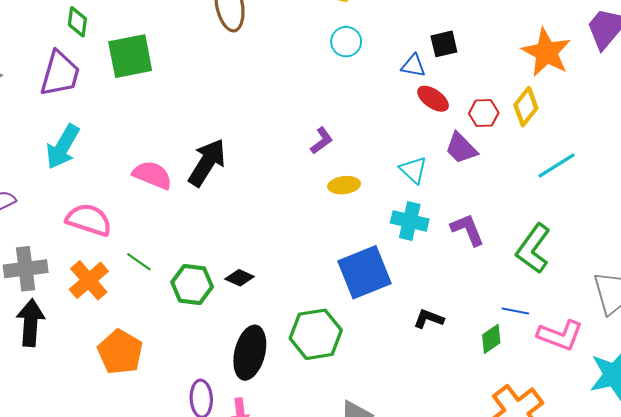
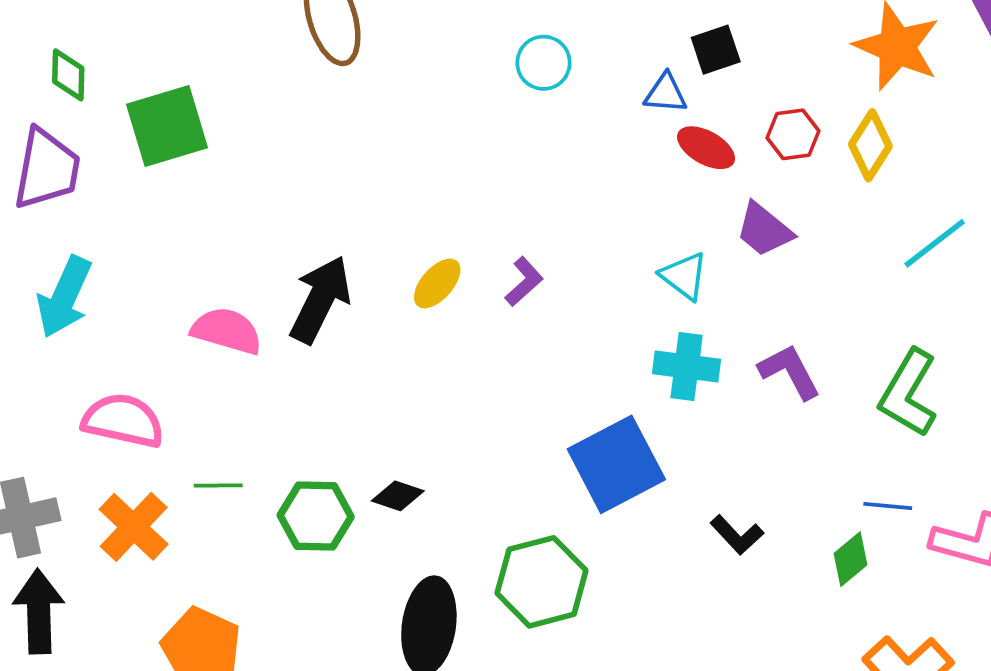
red hexagon: (484, 113) -> (793, 134), moved
purple L-shape: (322, 141) -> (524, 282), moved
yellow ellipse: (344, 185) -> (437, 283), moved, turned -36
green line: (139, 262) -> (218, 485), turned -30
black L-shape: (429, 319) -> (737, 535), turned -148

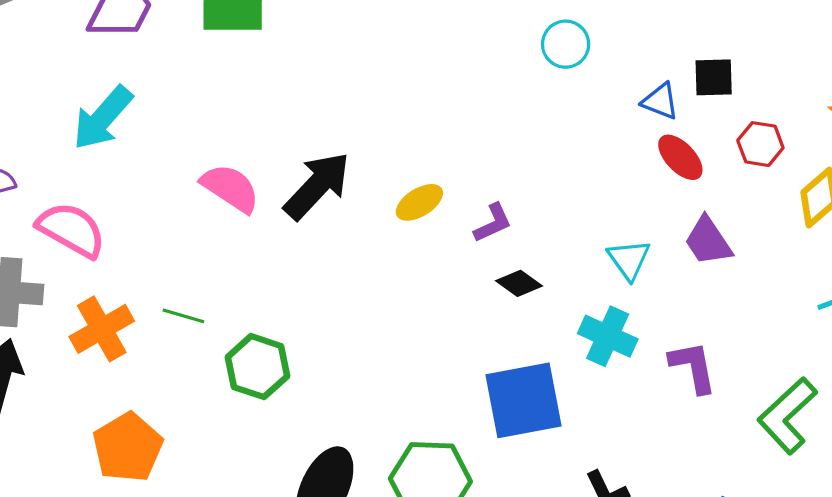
red hexagon: (793, 134) -> (760, 144), moved
pink semicircle: (123, 421) -> (71, 230), moved
black diamond: (398, 496) -> (519, 283), moved

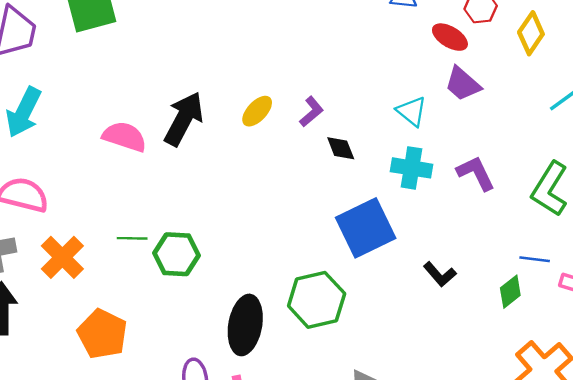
red ellipse: (680, 157) -> (450, 37), moved
black diamond: (519, 283) -> (341, 148), turned 48
green line: (183, 316) -> (132, 238), moved

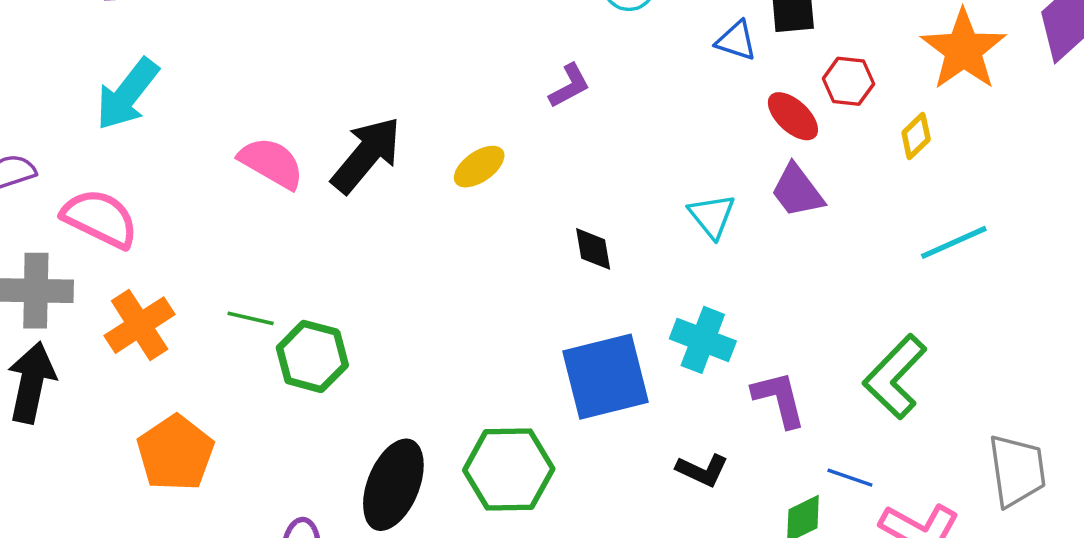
yellow diamond: (531, 33) -> (916, 136), size x0.7
purple L-shape: (311, 112) -> (569, 86), moved
cyan cross: (412, 168) -> (703, 340), moved
purple L-shape: (476, 173) -> (779, 399), moved
black L-shape: (440, 274) -> (702, 470), turned -36

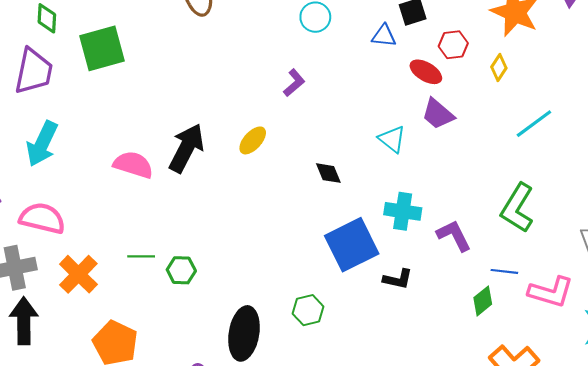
green hexagon: (312, 356) -> (181, 270), size x0.7
green hexagon: (509, 470) -> (308, 310), size x0.6
black L-shape: (702, 470) -> (398, 279), moved

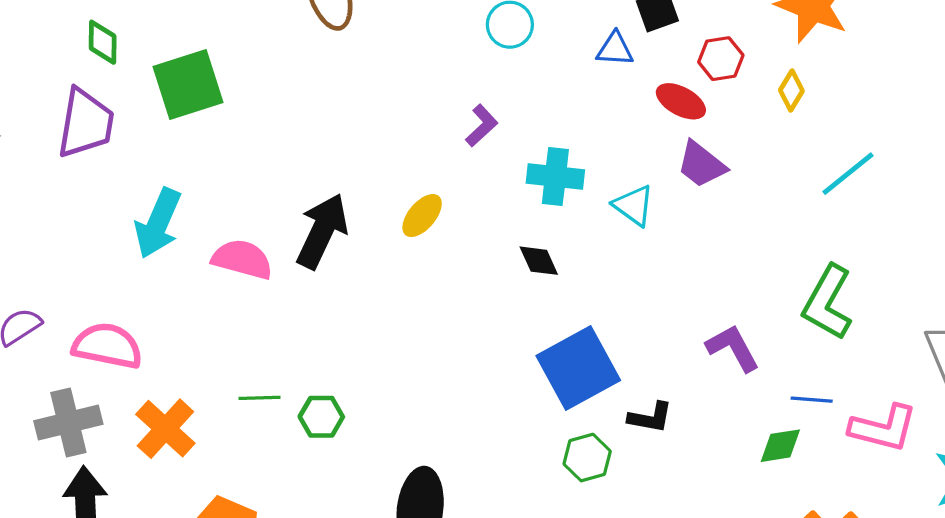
cyan arrow: (42, 144) -> (158, 223), moved
cyan cross: (403, 211) -> (555, 176), moved
green diamond: (483, 301) -> (780, 446), turned 32
green hexagon: (308, 310) -> (587, 458), moved

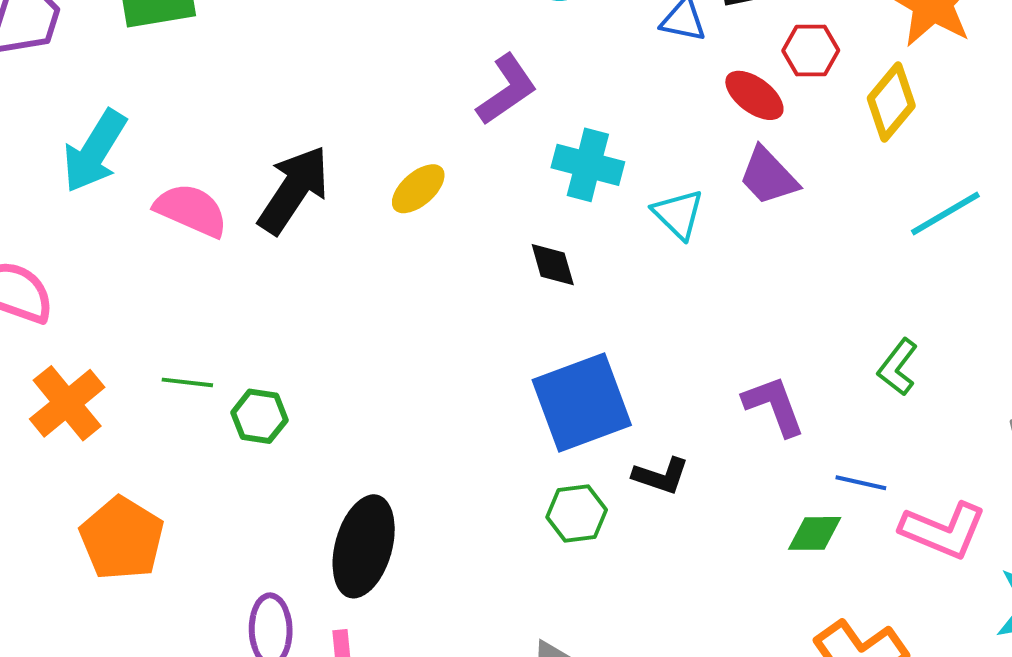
yellow diamond: (791, 91) -> (891, 102), size x1.5
purple L-shape: (482, 126) -> (507, 90), size x1.4
green L-shape: (828, 302) -> (898, 367), size x0.6

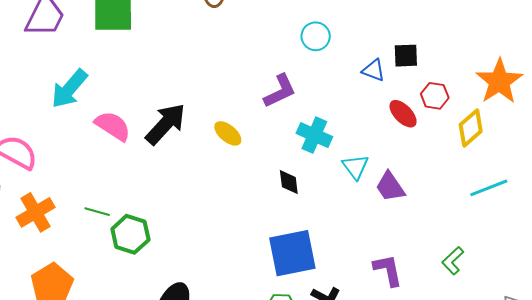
purple trapezoid: (768, 176) -> (390, 187), moved
yellow ellipse: (418, 189) -> (228, 133), turned 72
green hexagon: (259, 416) -> (130, 234), size x1.4

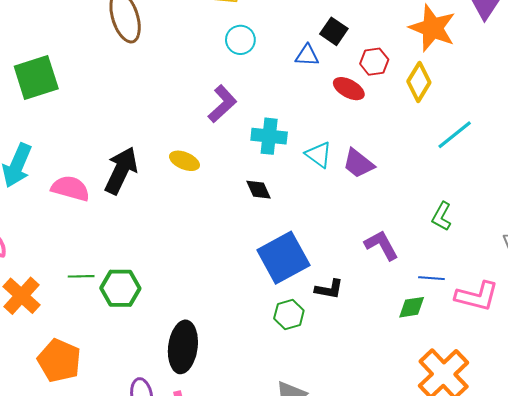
black square: (406, 56) -> (334, 31), turned -36

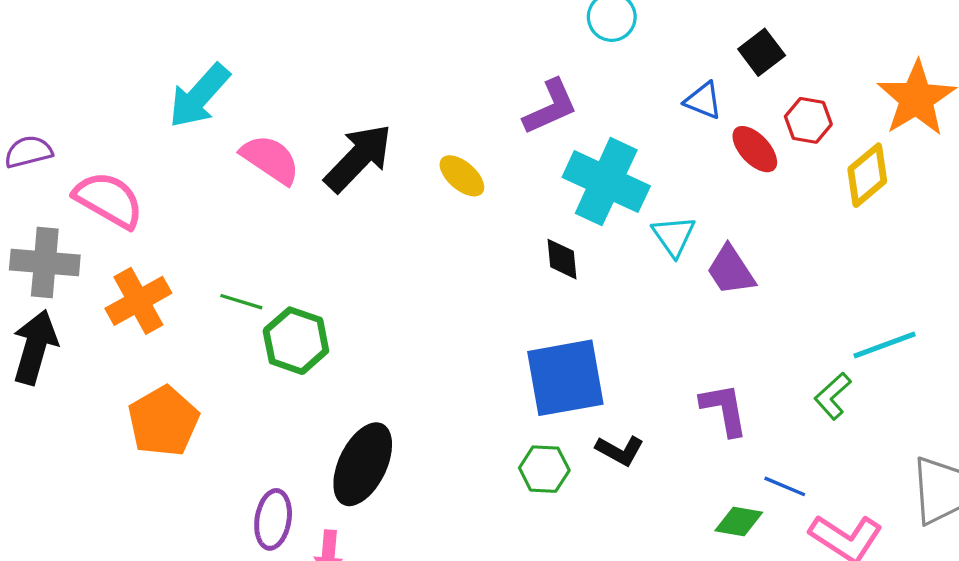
blue triangle: (307, 55) -> (703, 101), moved
cyan line: (455, 135) -> (885, 345), moved
cyan cross: (269, 136) -> (606, 182), size x1.4

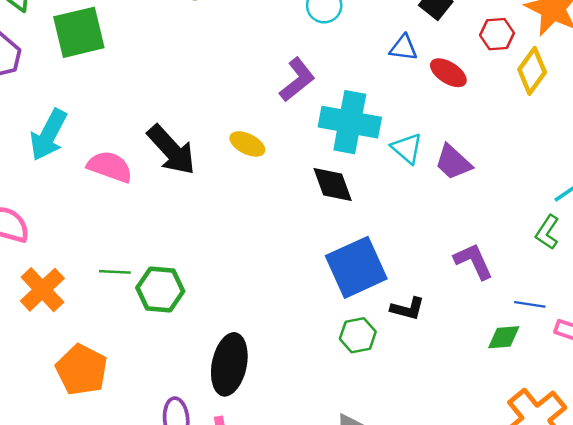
red hexagon: (808, 120) -> (497, 34), moved
black arrow: (358, 158) -> (171, 150), turned 108
black diamond: (562, 259) -> (333, 185), size x1.4

